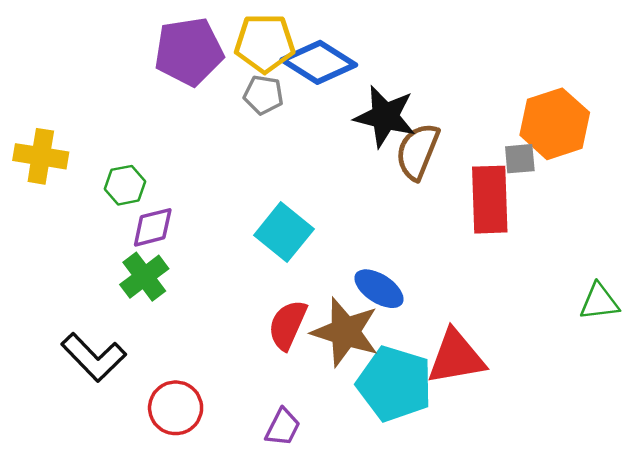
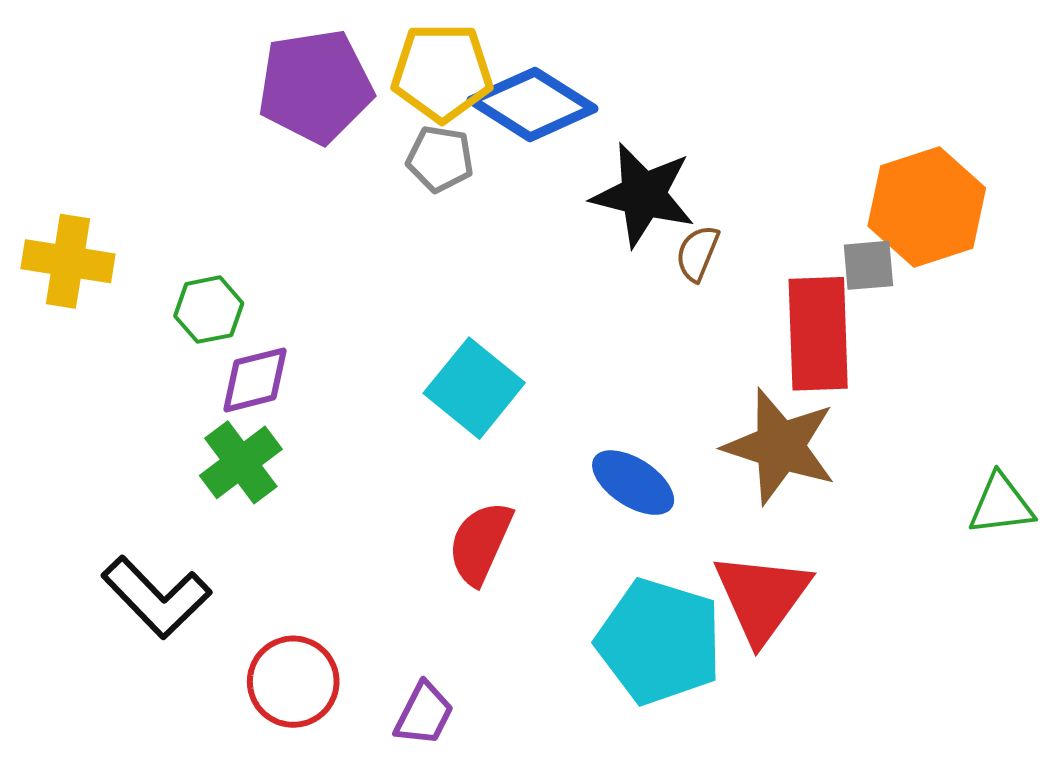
brown semicircle: (418, 151) -> (697, 253), size x0.6
brown star: (345, 332) -> (780, 446), moved
red triangle: (456, 357) -> (762, 597), turned -44
purple trapezoid: (283, 427) -> (424, 714), moved

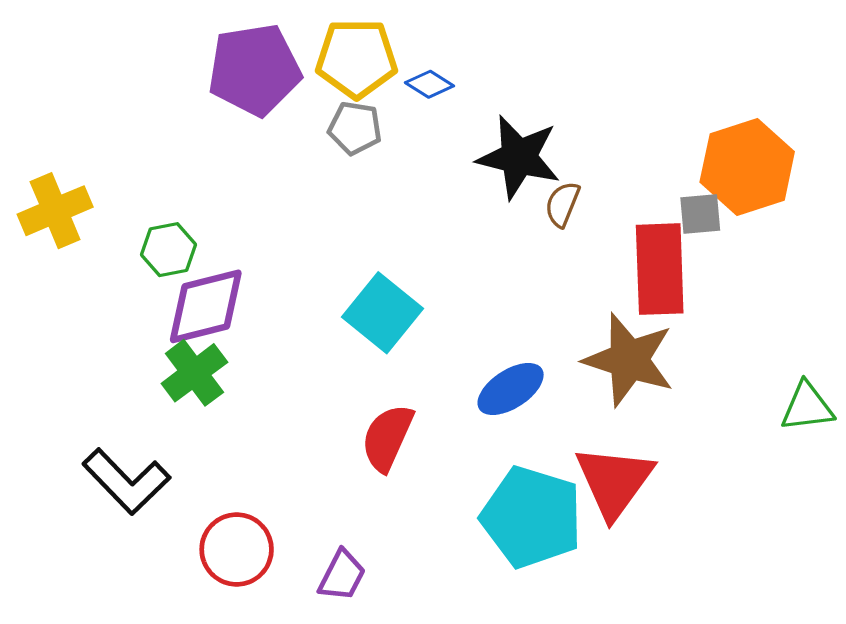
blue diamond: (533, 104) -> (429, 84), size x0.5
yellow cross: (68, 261) -> (55, 211), turned -32
purple diamond: (255, 380) -> (206, 306), size x1.4
blue ellipse: (633, 483) -> (511, 389), turned -66

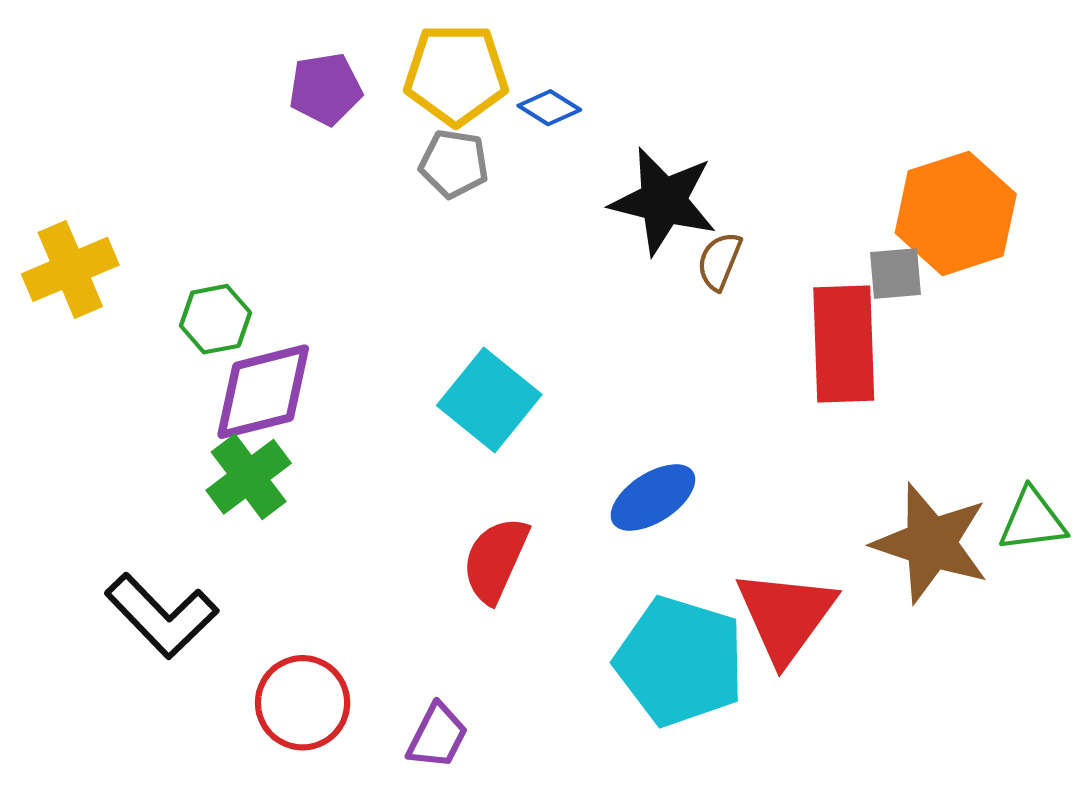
purple pentagon: (254, 70) -> (325, 89), size x0.6
brown star: (629, 360) -> (931, 543), moved

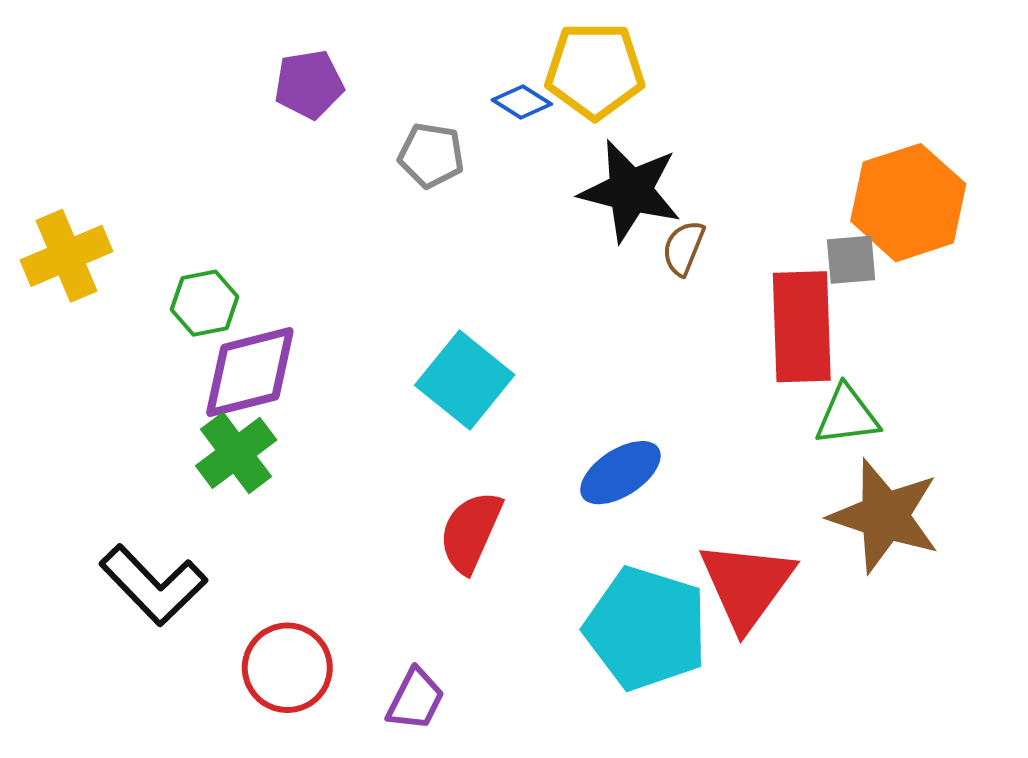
yellow pentagon: (456, 74) -> (595, 71), moved
green triangle: (1032, 520) -> (847, 415), moved

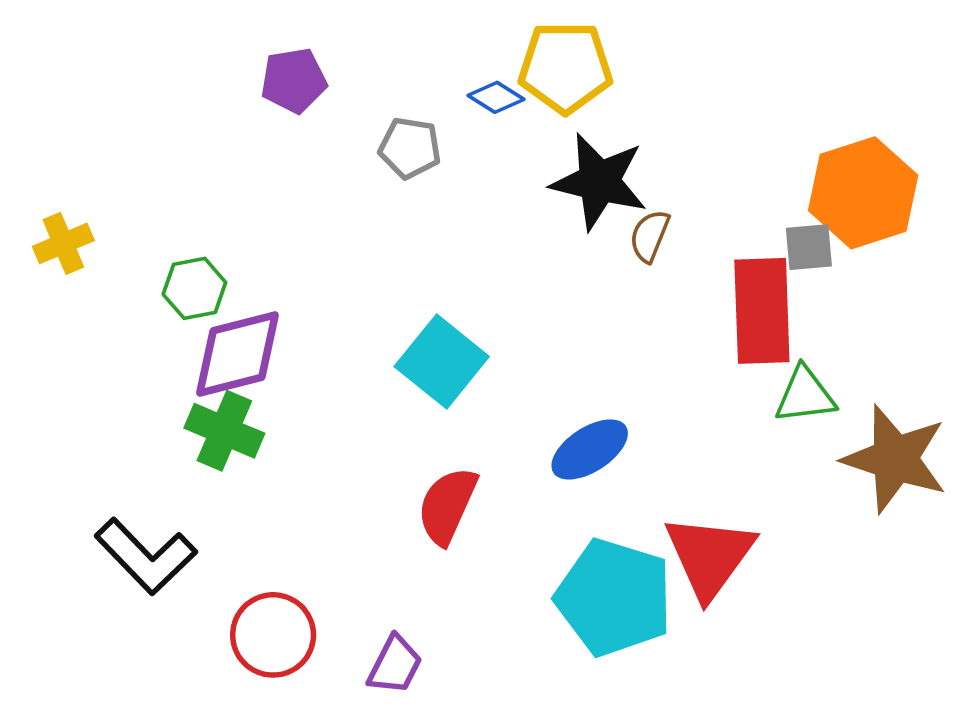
yellow cross: (67, 256) -> (63, 243), size x0.7
green cross: (236, 453) -> (224, 431), turned -30
brown star: (885, 516) -> (895, 459), moved

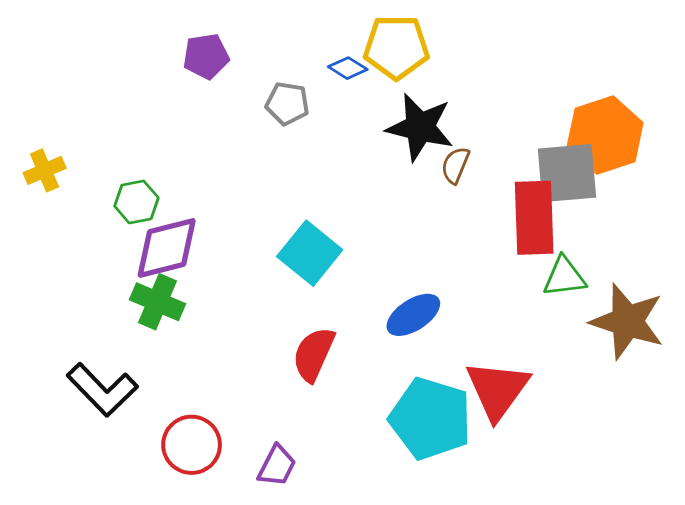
gray square: (809, 247) -> (567, 173), size x1.8

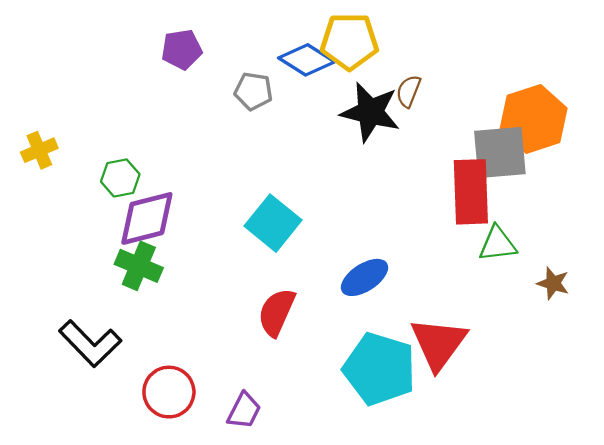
blue diamond: (348, 68) -> (307, 60), size x1.6
brown semicircle: (455, 165) -> (408, 91), moved
brown star: (627, 321) -> (553, 283), size x0.5

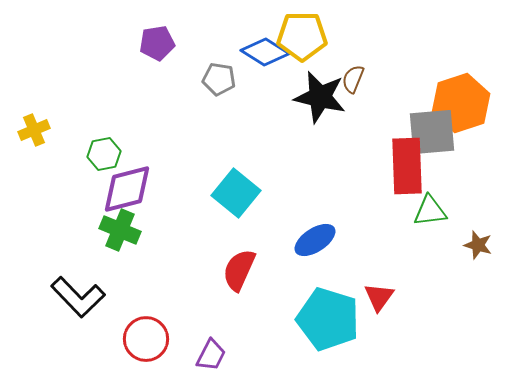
red triangle: (439, 343) -> (379, 297), size x0.6

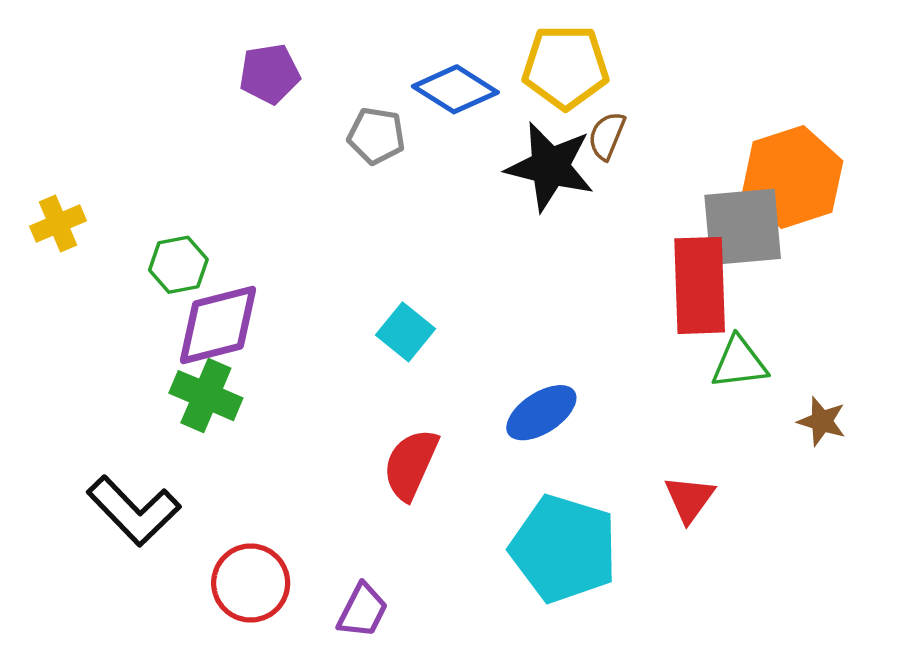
yellow pentagon: (302, 36) -> (565, 67), moved
cyan square: (236, 193) -> (405, 332), size x0.7
red triangle: (379, 297) -> (689, 499), moved

